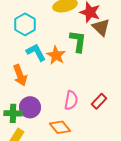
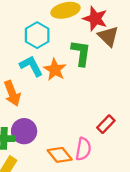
cyan hexagon: (25, 24) -> (37, 35), moved
pink semicircle: (71, 100) -> (83, 149), moved

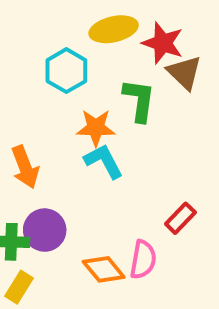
cyan L-shape: (31, 66) -> (104, 161), moved
orange star: (55, 70) -> (96, 128), turned -30

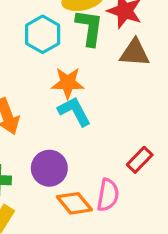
brown triangle: (184, 73) -> (135, 53), moved, turned -40
green L-shape: (139, 100) -> (89, 28), moved
purple circle: (45, 230) -> (49, 168), moved

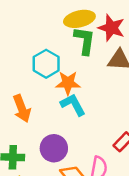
cyan hexagon: (43, 34) -> (46, 64), moved

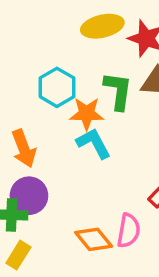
green L-shape: (85, 41) -> (118, 91), moved
purple circle: (54, 148) -> (29, 196), moved

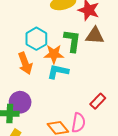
cyan L-shape: (94, 143) -> (58, 72), turned -50
orange arrow: (24, 149) -> (25, 63), moved

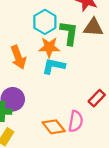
cyan hexagon: (36, 39) -> (45, 22), moved

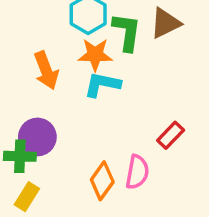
brown triangle: (93, 27) -> (165, 23), turned -30
orange diamond: (54, 127) -> (102, 181), turned 75

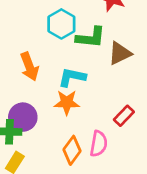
brown triangle: (165, 23) -> (120, 53), moved
green L-shape: (127, 32) -> (91, 37), turned 88
orange star: (95, 55) -> (67, 102), moved

